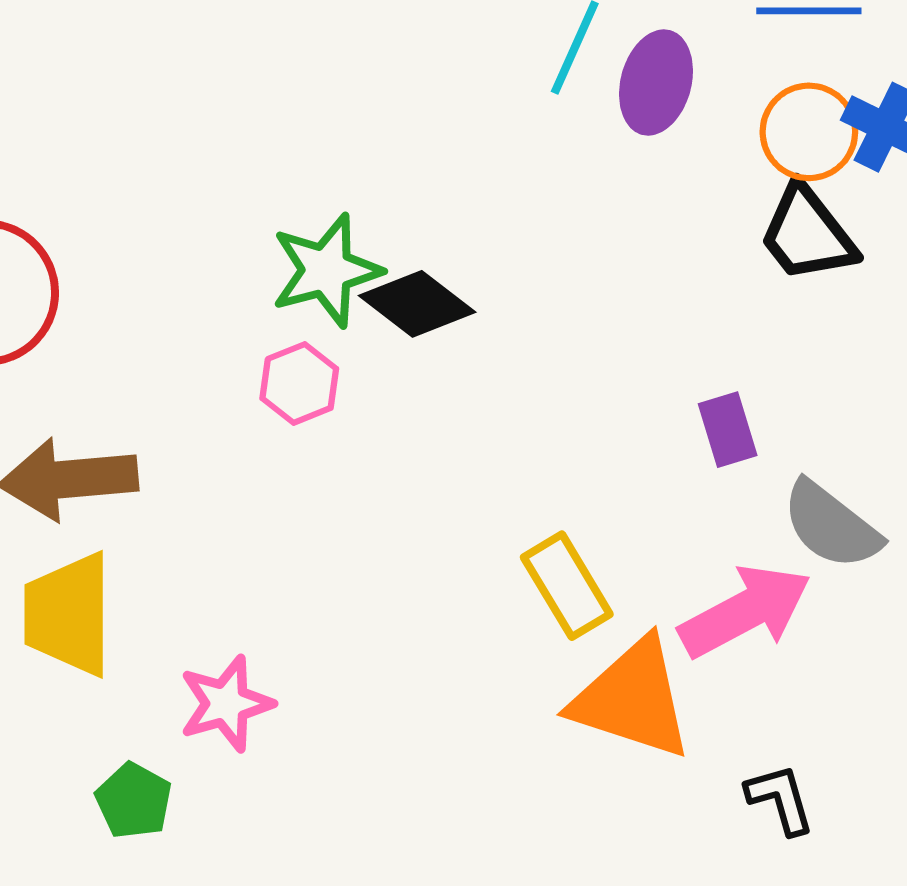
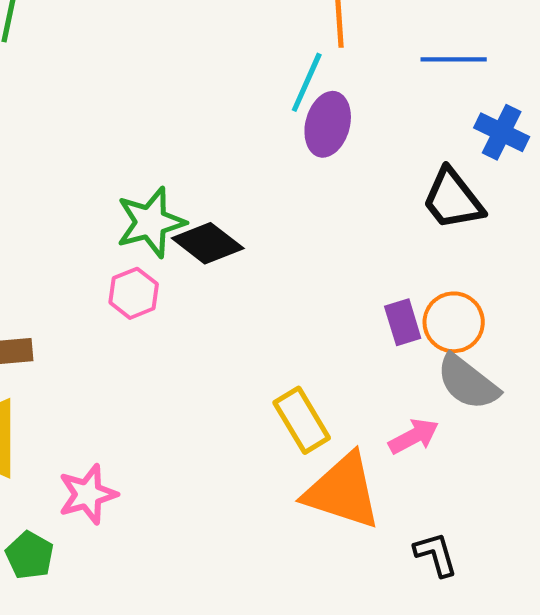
purple ellipse: (656, 83) -> (328, 124), moved
orange circle: (809, 132) -> (454, 322), moved
pink arrow: (745, 611) -> (414, 436), size x0.6

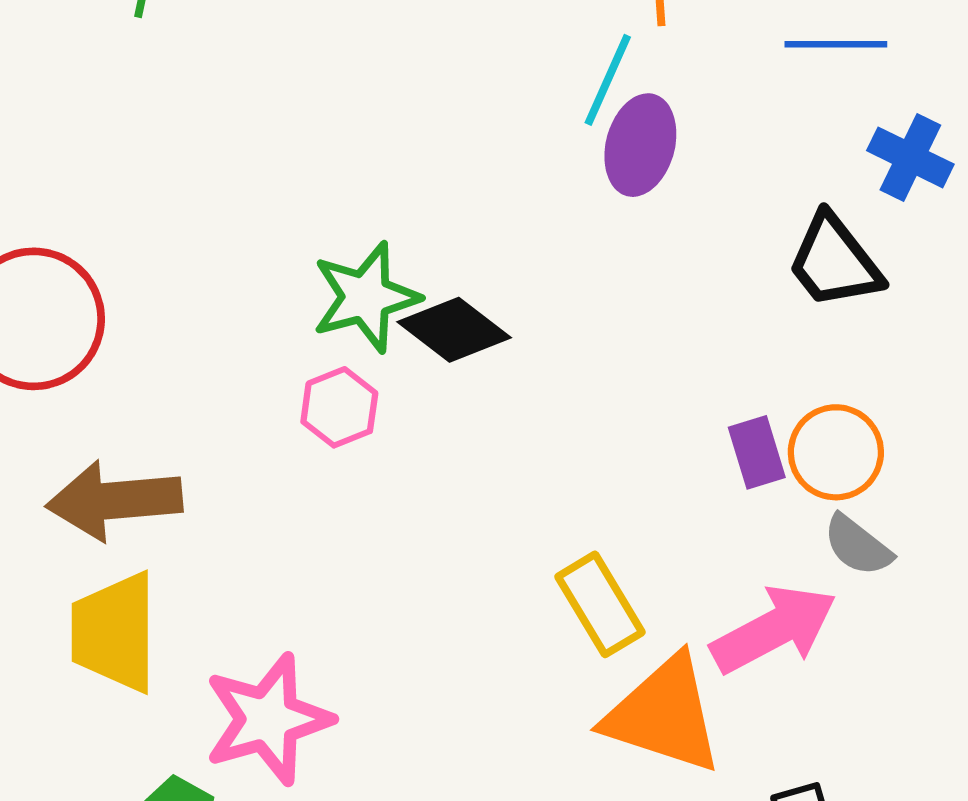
gray semicircle: (468, 382) -> (858, 545), size x0.7
pink arrow: (414, 436) -> (774, 629), size x1.6
pink star: (88, 494) -> (268, 719), size x1.4

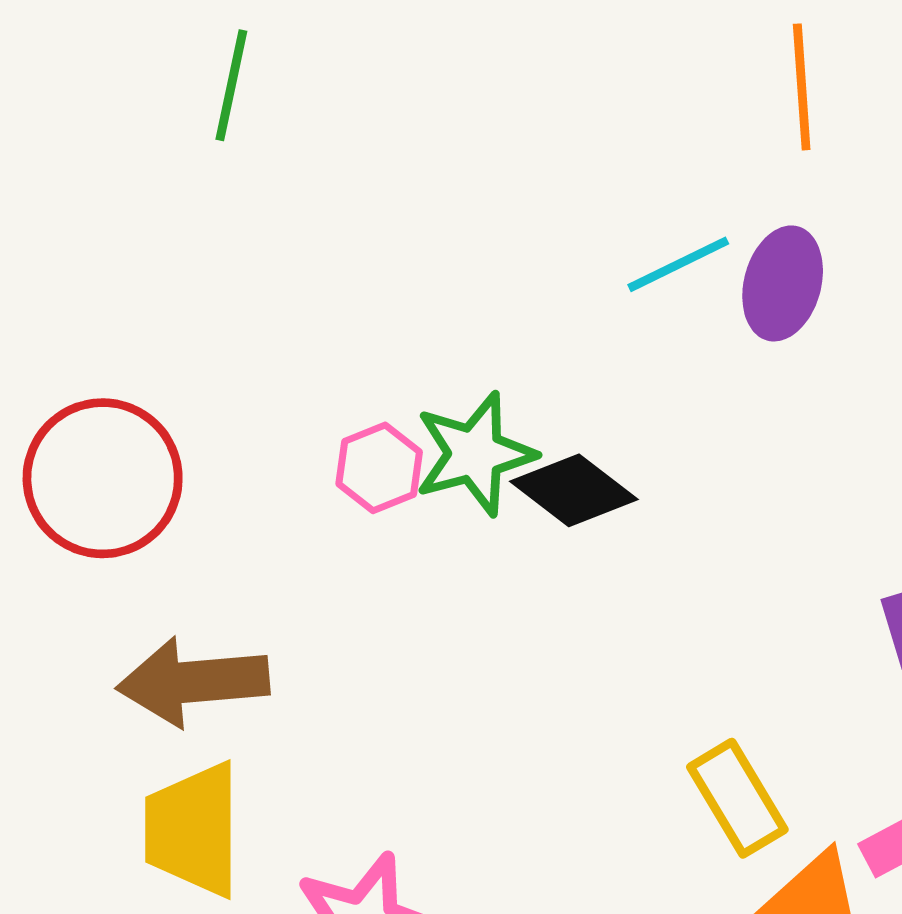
cyan line: (608, 80) -> (678, 264), moved, turned 40
pink hexagon: (339, 407) -> (379, 468), moved

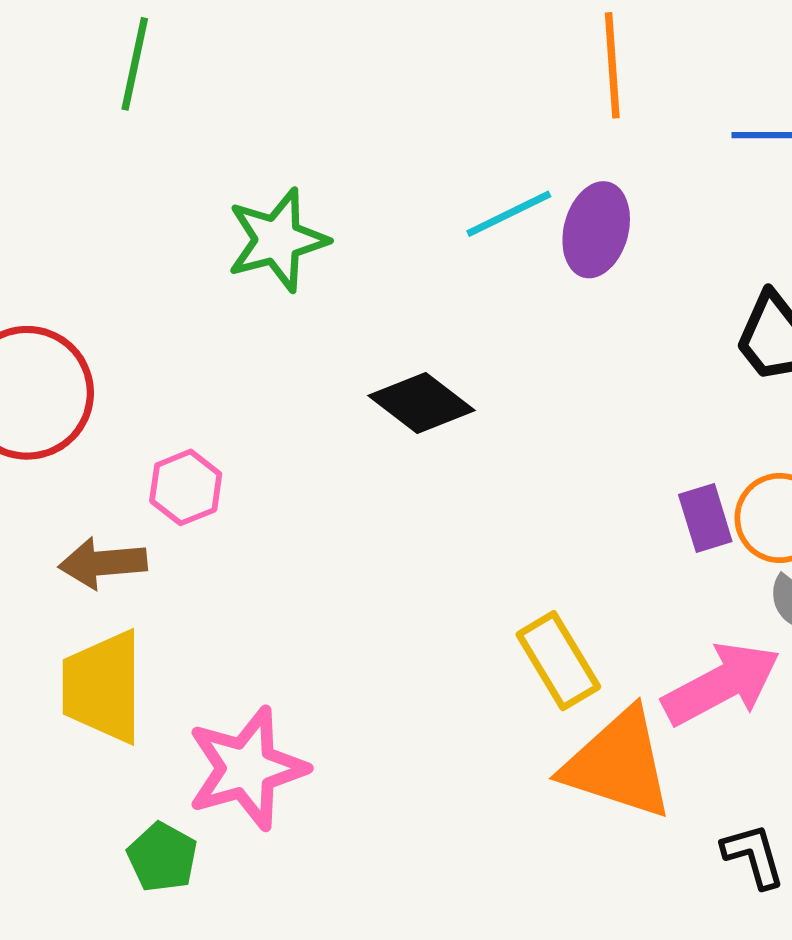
green star: (475, 454) -> (277, 240), moved
pink hexagon: (379, 468) -> (186, 487), moved
brown arrow: (193, 682) -> (103, 563), size x0.7

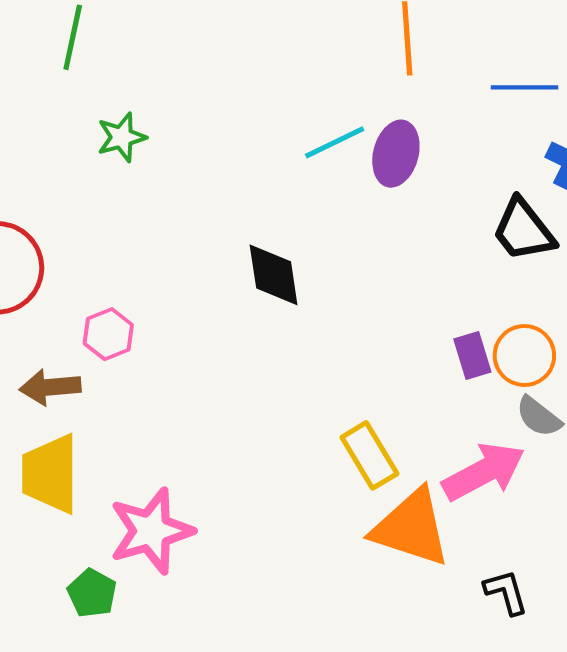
green star: (277, 240) -> (122, 137), moved, size x0.7
black diamond: (422, 403) -> (274, 275), turned 44

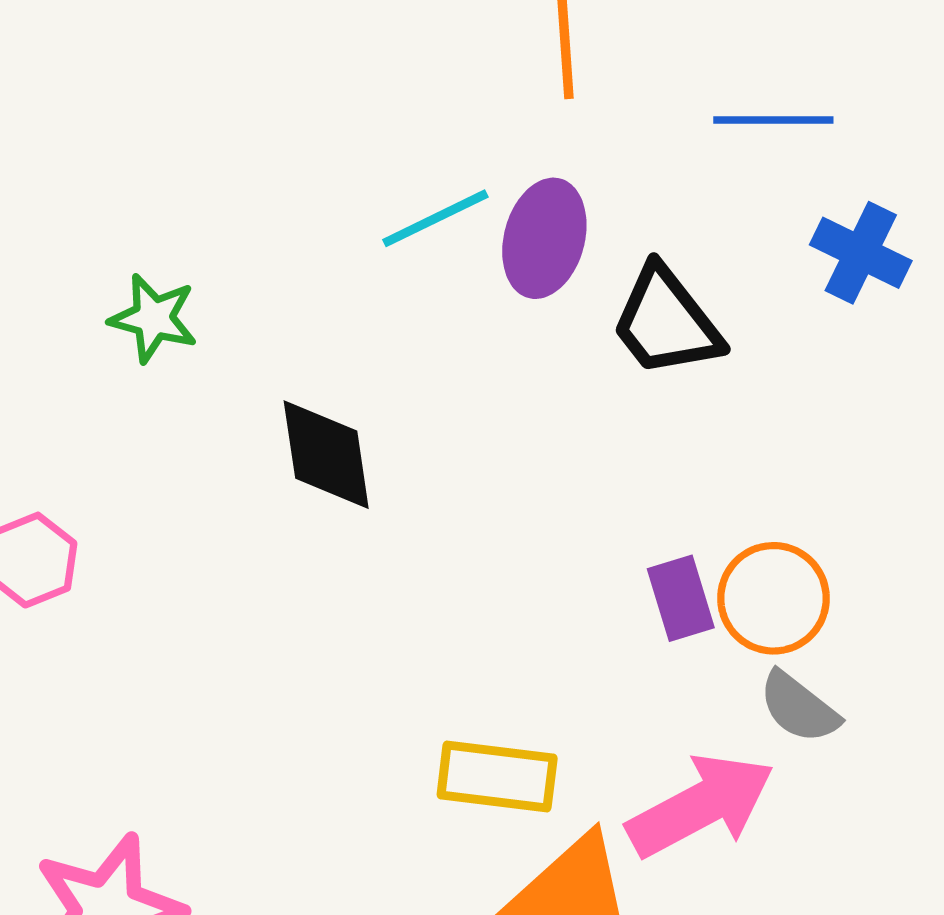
green star: (122, 137) -> (153, 318), moved, turned 30
black trapezoid: (523, 230) -> (666, 322), moved
yellow rectangle: (369, 455) -> (497, 776), turned -52

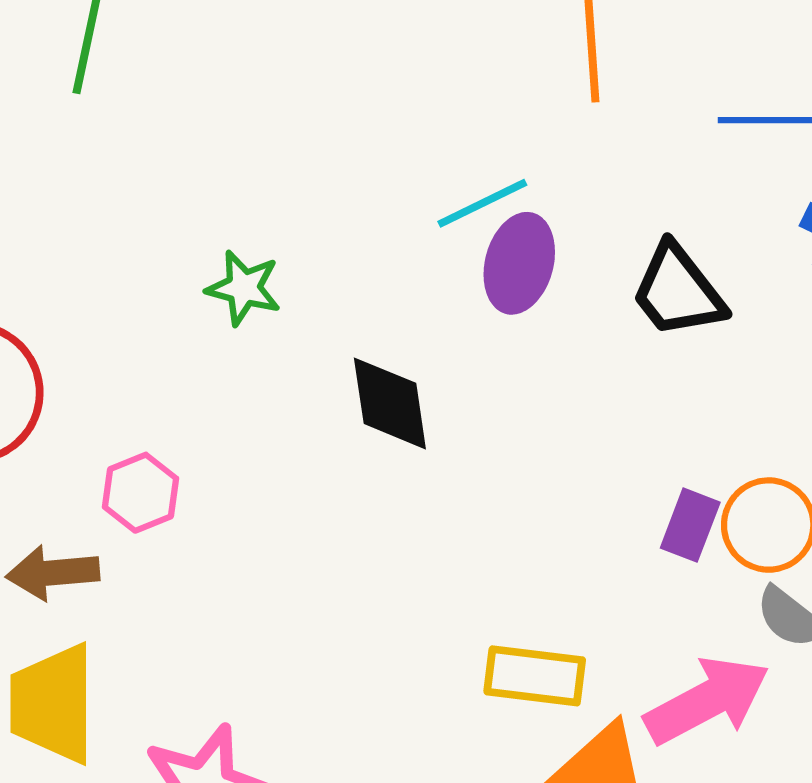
purple ellipse: (544, 238) -> (519, 263), moved
purple rectangle: (681, 598) -> (690, 525), turned 38

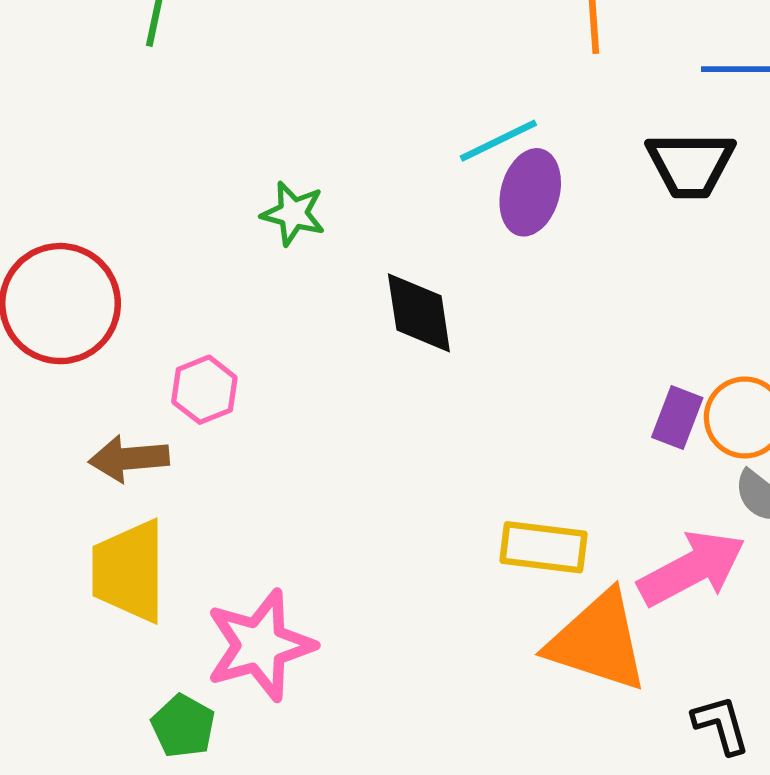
black trapezoid: (678, 291) -> (690, 165), moved, turned -52

